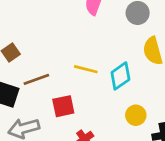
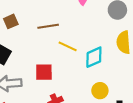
brown line: (36, 79) -> (48, 26), moved

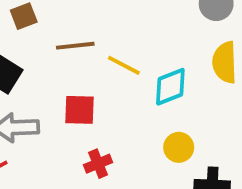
brown line: (48, 26) -> (75, 46), moved

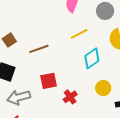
yellow line: (124, 65) -> (79, 34), moved, turned -42
red cross: (98, 164) -> (70, 97), moved

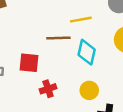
brown line: (39, 49) -> (58, 38), moved
cyan diamond: (92, 58) -> (87, 52), turned -60

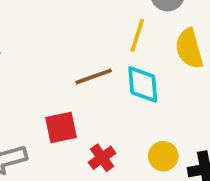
yellow line: (81, 20) -> (137, 35), moved, turned -45
yellow circle: (89, 90) -> (163, 156), moved

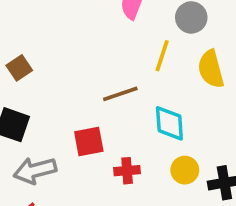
cyan diamond: (143, 84) -> (169, 123), moved
red cross: (102, 158) -> (127, 171), turned 30

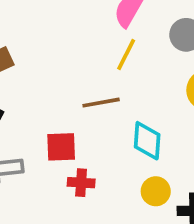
yellow line: (162, 56) -> (126, 54), moved
red cross: (127, 171) -> (81, 183), moved

